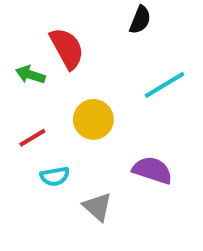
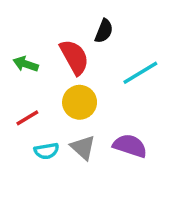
black semicircle: (140, 20) -> (104, 31), moved
red semicircle: (67, 48) -> (74, 57), moved
gray triangle: (97, 207) -> (83, 147), moved

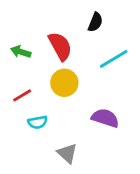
black semicircle: (104, 31) -> (95, 22), moved
gray triangle: (83, 147) -> (67, 153), moved

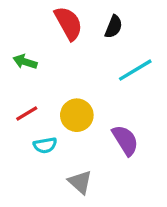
red semicircle: (60, 46) -> (68, 23), moved
yellow circle: (64, 83) -> (77, 115), moved
purple semicircle: (105, 118) -> (125, 140), turned 40

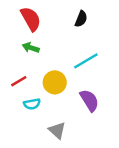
red semicircle: (68, 23) -> (31, 19), moved
green arrow: (25, 62) -> (31, 48), moved
cyan line: (135, 70) -> (86, 61), moved

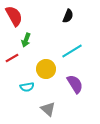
red semicircle: (31, 19) -> (14, 16), moved
green arrow: (31, 48) -> (26, 40), turned -88
red line: (19, 81) -> (12, 58), moved

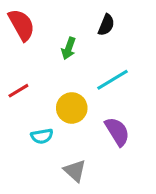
green arrow: (26, 40) -> (69, 48), moved

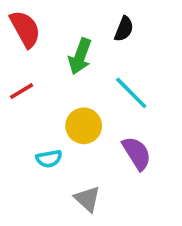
green arrow: (69, 48) -> (80, 56), size x1.4
cyan line: (113, 80) -> (131, 93), turned 76
red line: (18, 91) -> (22, 91), moved

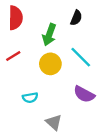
red semicircle: (25, 29) -> (16, 18), turned 30
yellow circle: (84, 126) -> (50, 64), moved
purple semicircle: (137, 153) -> (84, 94), turned 150

